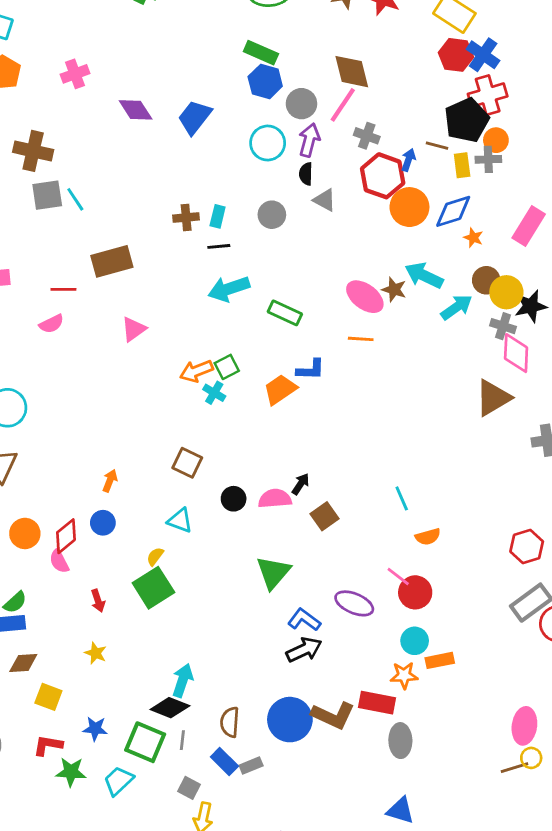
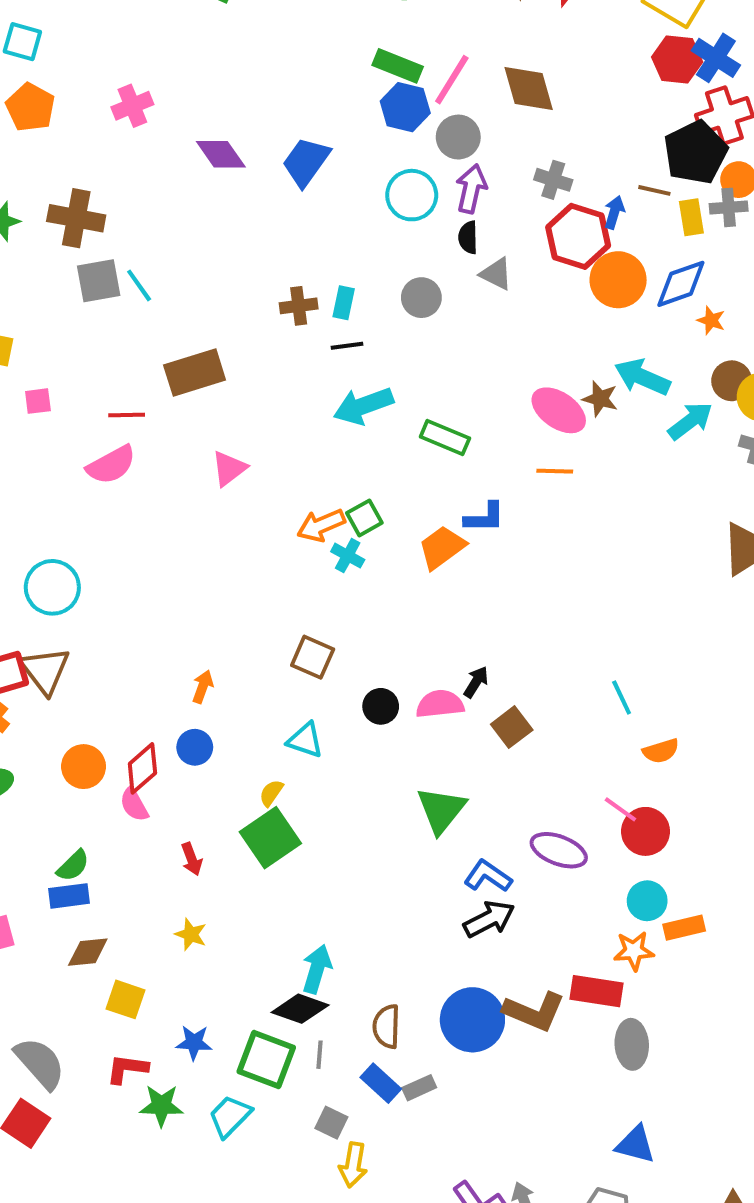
pink line: (343, 105) -> (452, 80), moved
pink semicircle: (51, 324) -> (111, 465), size x1.4

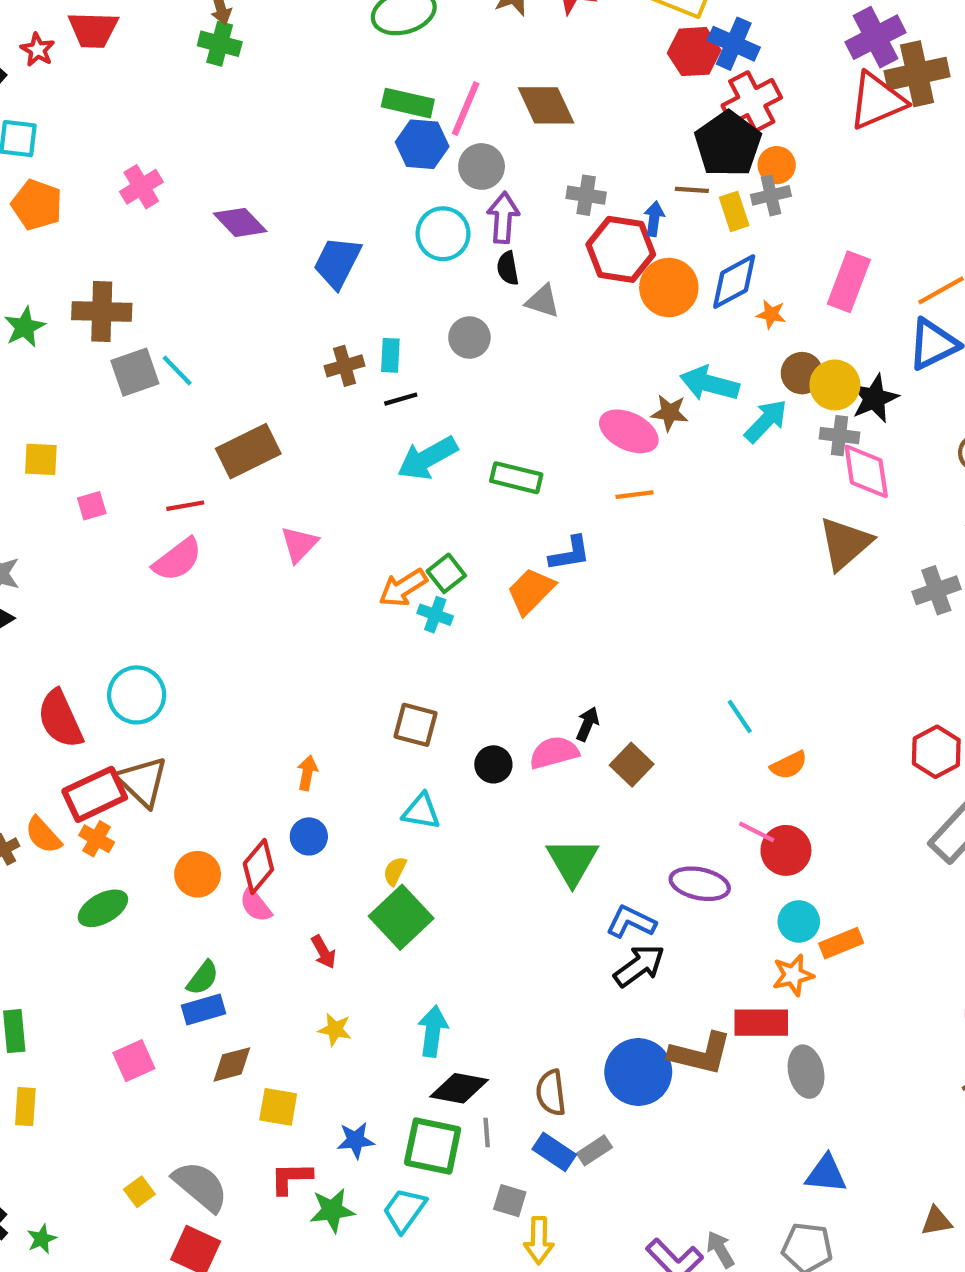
blue trapezoid: (306, 162) -> (337, 262), moved
cyan arrow: (317, 969) -> (433, 1031), moved

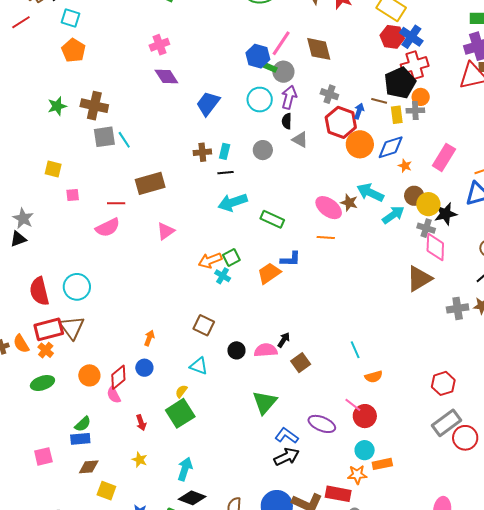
green rectangle: (408, 103) -> (270, 67), moved, size x0.6
pink cross: (141, 187) -> (159, 45), moved

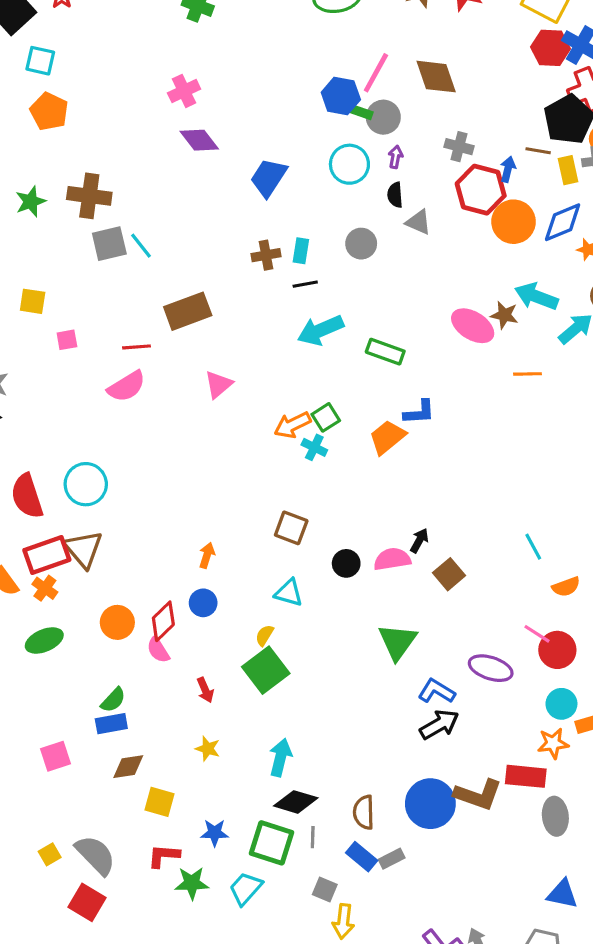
purple arrow: (289, 97) -> (395, 157), size x0.6
orange line: (326, 237) -> (527, 374), moved

